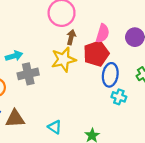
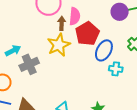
pink semicircle: (103, 33) -> (75, 16), moved
blue ellipse: (110, 75) -> (104, 50), turned 30

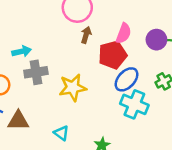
pink semicircle: (75, 16) -> (124, 33), moved
yellow star: (59, 45) -> (73, 87), moved
cyan cross: (116, 69) -> (134, 104), size x1.6

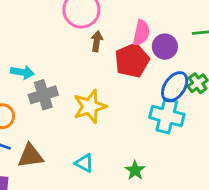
purple circle: (156, 40) -> (165, 47), moved
cyan arrow: (22, 51) -> (22, 72), turned 30
blue ellipse: (127, 79) -> (175, 87), moved

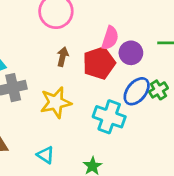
brown arrow: (97, 41) -> (63, 57), moved
cyan cross: (167, 116) -> (109, 117), moved

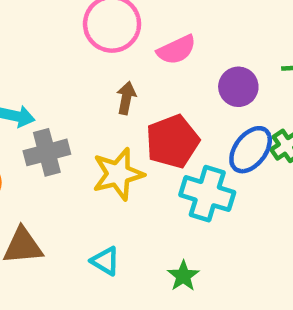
pink semicircle: (110, 38) -> (176, 50), moved, turned 50
red pentagon: (99, 63) -> (172, 141), moved

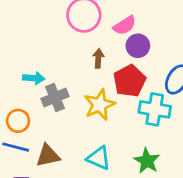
purple circle: (238, 87) -> (138, 46), moved
cyan triangle: (105, 261) -> (99, 158), size x1.4
green star: (183, 276) -> (147, 161), size x1.4

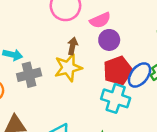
red pentagon: (130, 81) -> (118, 71), moved
yellow star: (100, 105) -> (68, 68), moved

